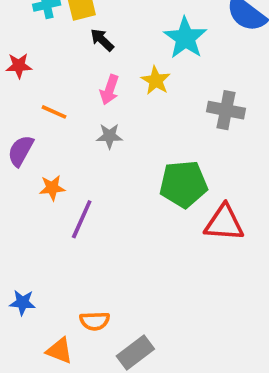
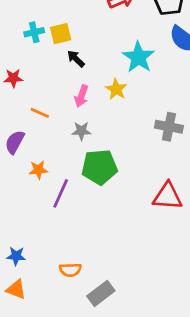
gray cross: (226, 110) -> (169, 127), moved
green pentagon: (183, 184) -> (99, 167), moved
orange triangle: (60, 351) -> (16, 289), moved

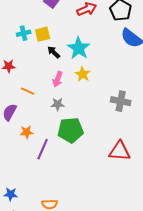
cyan star: (138, 57) -> (79, 48), moved

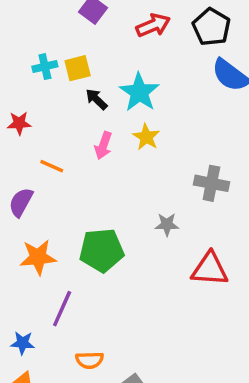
gray star: (58, 104) -> (167, 225), moved
green pentagon: (71, 130) -> (102, 250), moved
orange star: (27, 132) -> (38, 257), moved, size x1.5
purple line: (43, 149) -> (62, 309), moved

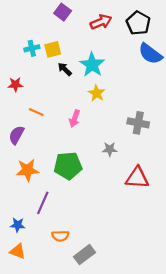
pink arrow: (103, 146) -> (75, 118), moved

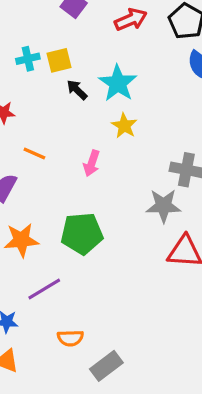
gray star: (110, 149) -> (163, 206), moved, size x1.5
purple line: (43, 203) -> (44, 289), turned 35

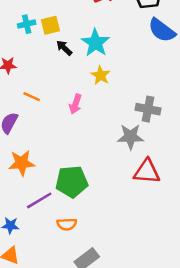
green pentagon: (82, 234) -> (72, 182), moved
orange semicircle: (70, 338) -> (67, 224), moved

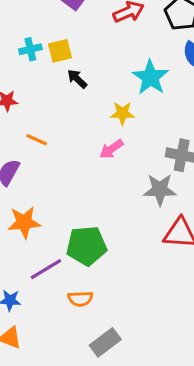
cyan star: (95, 43) -> (150, 77), moved
yellow star: (100, 75) -> (122, 113), turned -30
pink arrow: (75, 104) -> (111, 149), moved, turned 36

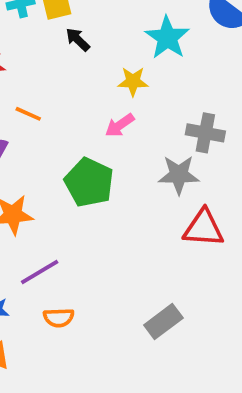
green pentagon: (87, 246) -> (89, 182), moved, turned 30
orange semicircle: (80, 299) -> (59, 318), moved
gray rectangle: (105, 342) -> (163, 321), moved

